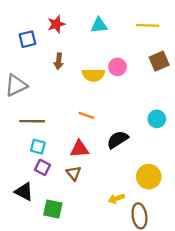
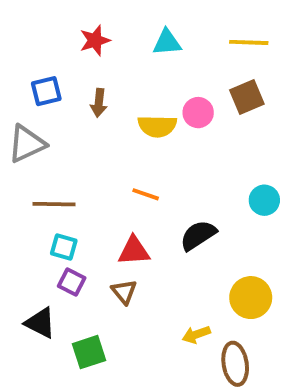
blue square: (27, 39) -> (46, 91), moved
brown square: (159, 61) -> (247, 97), moved
green square: (53, 209) -> (89, 352), turned -30

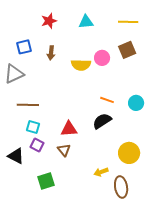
orange line: (146, 194) -> (107, 100), moved
black triangle: (40, 323) -> (16, 156), moved

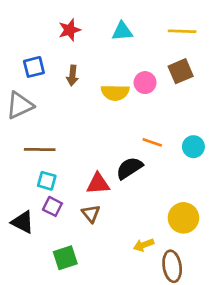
black semicircle: (102, 121) -> (129, 168), moved

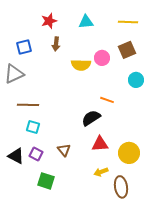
brown arrow: (72, 75) -> (56, 44), moved
cyan circle: (193, 147) -> (136, 80), moved
red triangle: (98, 184) -> (100, 144), moved
purple square: (52, 206) -> (36, 154), moved
green square: (65, 258) -> (46, 181), turned 36

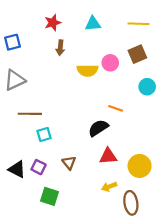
blue square: (24, 47) -> (13, 42), moved
cyan square: (33, 127) -> (44, 134), moved, turned -32

